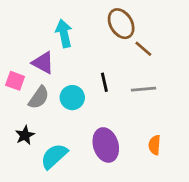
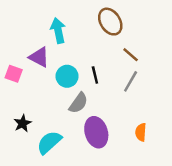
brown line: (143, 49) -> (131, 55), moved
gray line: (143, 89) -> (131, 81), turned -55
gray semicircle: (39, 98) -> (78, 103), moved
cyan circle: (72, 98) -> (67, 76), moved

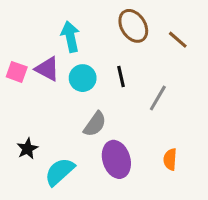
brown line: (131, 55) -> (178, 40), moved
pink square: (14, 74) -> (17, 72), moved
black line: (95, 75) -> (121, 77), moved
cyan circle: (67, 76) -> (83, 78), moved

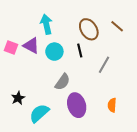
brown ellipse: (133, 26) -> (89, 29), moved

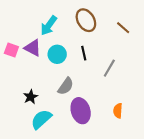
cyan arrow: (46, 24) -> (49, 26), turned -132
brown ellipse: (89, 29) -> (86, 20), moved
black star: (18, 98) -> (31, 97), moved

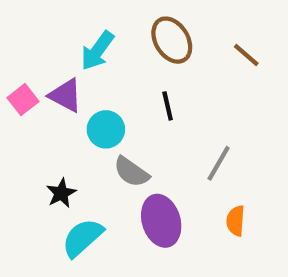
pink square: (11, 50) -> (23, 100), turned 32
cyan circle: (57, 54) -> (106, 129), moved
gray line: (109, 68) -> (219, 163), moved
gray semicircle: (66, 86) -> (131, 172), turned 90

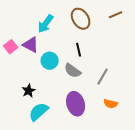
brown line: (246, 55) -> (116, 15), moved, turned -64
gray semicircle: (131, 172) -> (73, 71), moved
orange semicircle: (236, 221) -> (111, 104), turned -80

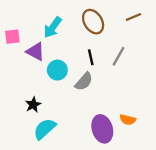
pink square: (11, 47) -> (12, 37), moved, turned 32
gray semicircle: (73, 71) -> (84, 82), turned -84
gray line: (103, 77) -> (118, 56), moved
purple ellipse: (76, 104) -> (102, 129), moved

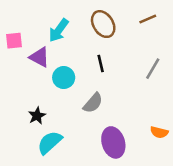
gray line: (118, 56) -> (153, 69), moved
gray semicircle: (84, 82) -> (93, 103), moved
orange semicircle: (128, 120) -> (159, 132), moved

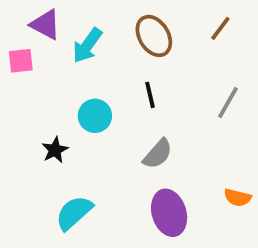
brown line: (148, 19) -> (220, 28), turned -30
purple triangle: (39, 57) -> (45, 25), moved
gray semicircle: (93, 103) -> (158, 154), moved
black star: (37, 116) -> (55, 150), moved

